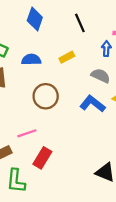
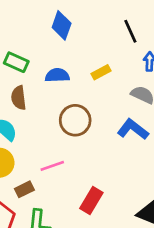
black line: (80, 23) -> (130, 31), moved
red rectangle: (42, 158) -> (91, 200), moved

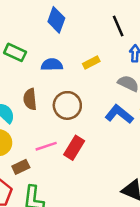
brown semicircle: (19, 98) -> (30, 99), moved
red rectangle: (91, 200) -> (74, 148), moved

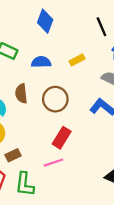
pink line: (46, 146) -> (54, 163), moved

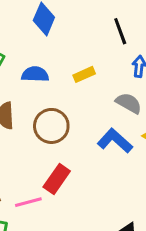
pink line: (54, 163) -> (28, 202), moved

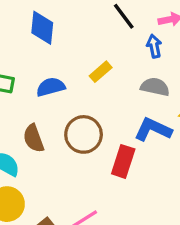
red rectangle: (57, 179) -> (123, 161), moved

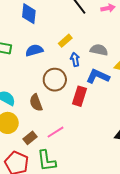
blue arrow: (154, 46) -> (75, 59), moved
brown semicircle: (33, 138) -> (36, 103), moved

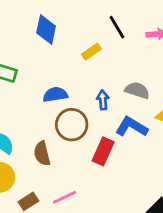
yellow rectangle: (65, 41) -> (91, 52), moved
blue semicircle: (34, 50) -> (55, 95), moved

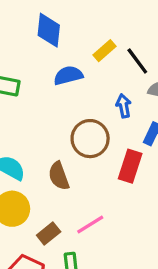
black line: (117, 27) -> (137, 61), moved
blue semicircle: (55, 95) -> (68, 75), moved

